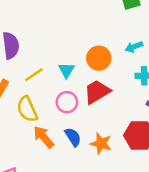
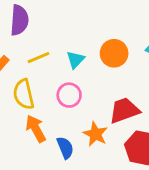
red trapezoid: (97, 92) -> (124, 110), moved
blue semicircle: (73, 137) -> (65, 148), moved
orange star: (101, 143) -> (95, 134), moved

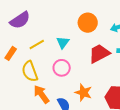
purple semicircle: (19, 20) -> (20, 20), turned 60
orange circle: (114, 53) -> (88, 23), moved
red trapezoid: (124, 110) -> (99, 54), moved

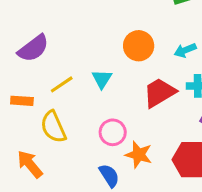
orange rectangle: (11, 53) -> (22, 101), turned 64
pink circle: (62, 68) -> (113, 132), moved
orange arrow: (41, 94) -> (30, 164), moved

